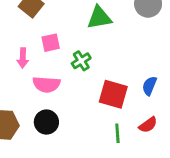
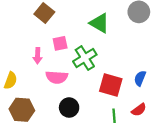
green triangle: (99, 18) -> (99, 23), turned 40
green cross: (81, 61) -> (85, 58), size x1.5
black circle: (46, 122) -> (69, 108), moved

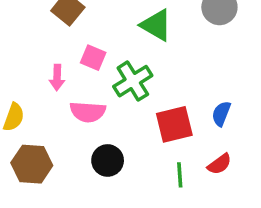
pink square: (60, 43) -> (93, 58), turned 35
red square: (111, 85) -> (174, 124), turned -30

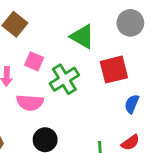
red square: (174, 124) -> (114, 70), moved

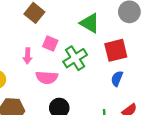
blue semicircle: (132, 104) -> (117, 79), moved

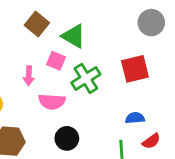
green triangle: (90, 23) -> (74, 36), moved
blue semicircle: (117, 79) -> (135, 118), moved, turned 63

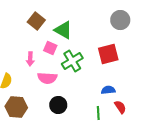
red semicircle: (151, 141) -> (120, 107), turned -88

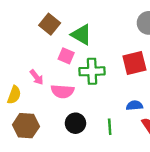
pink arrow: (30, 59) -> (37, 77), moved, turned -40
green cross: (72, 61) -> (92, 71), turned 30
green line: (98, 113) -> (110, 127), moved

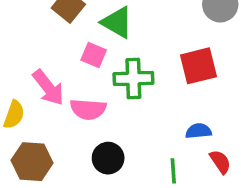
pink arrow: (37, 77) -> (48, 88), size x1.5
green line: (110, 127) -> (173, 171), moved

